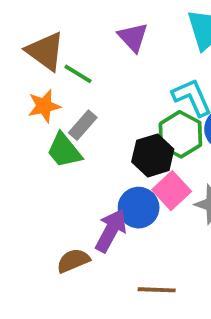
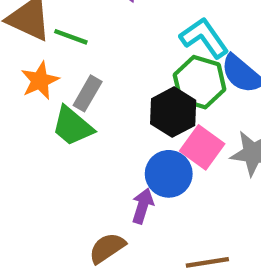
purple arrow: (111, 231) -> (143, 206), size x0.7

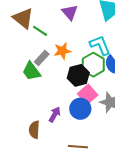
orange star: (40, 81) -> (62, 51), moved
blue circle: (169, 174) -> (80, 109), moved
brown semicircle: (107, 248) -> (34, 130), turned -66

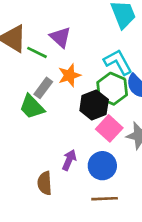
purple triangle: (70, 12) -> (60, 37), moved
blue circle: (80, 109) -> (102, 166), moved

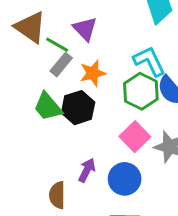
gray rectangle: (43, 88) -> (61, 65), moved
black hexagon: (94, 105) -> (78, 108), moved

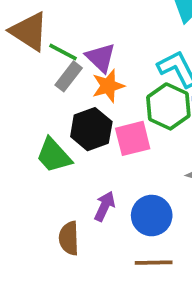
purple triangle: (85, 29) -> (101, 58), moved
green trapezoid: (48, 107) -> (54, 155), moved
pink square: (135, 137) -> (133, 138), moved, turned 32

